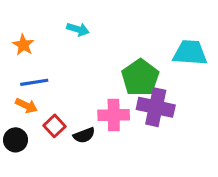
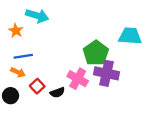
cyan arrow: (78, 29) -> (37, 16), moved, size x1.5
pink cross: (114, 115) -> (78, 79), turned 30

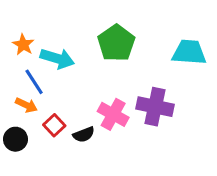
cyan arrow: (37, 16) -> (57, 59), moved
green pentagon: (96, 53) -> (116, 43), moved
blue line: (23, 56) -> (34, 82), turned 66

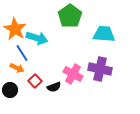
green pentagon: (116, 43) -> (70, 16), moved
orange star: (23, 45) -> (15, 29), size x1.6
cyan trapezoid: (189, 52) -> (104, 34), moved

